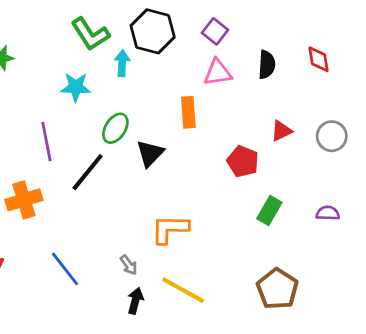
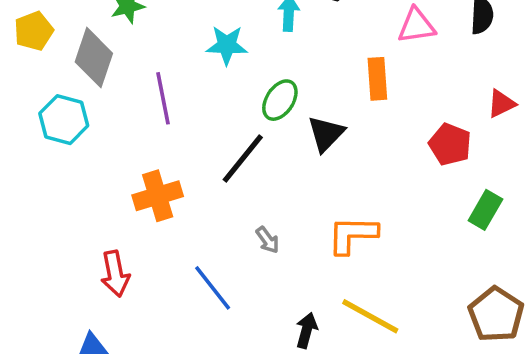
purple line: (46, 142) -> (163, 98), moved
gray arrow: (129, 265) -> (268, 240), moved

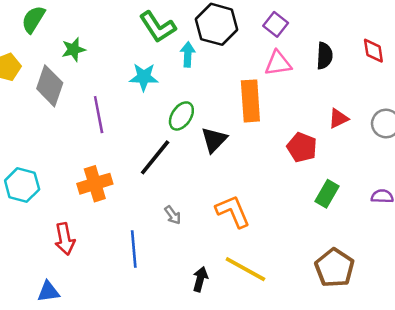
orange rectangle: (377, 79) -> (250, 101), size x1.4
cyan hexagon: (64, 120) -> (22, 185), moved
orange L-shape: (353, 235) -> (233, 211), turned 66
blue line: (213, 288) -> (134, 249), turned 33

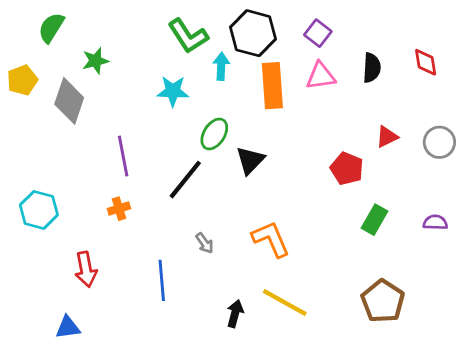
orange rectangle: (250, 101) -> (272, 86), moved
purple line: (99, 115) -> (123, 156), moved
orange cross: (95, 184) -> (119, 209), size x0.6

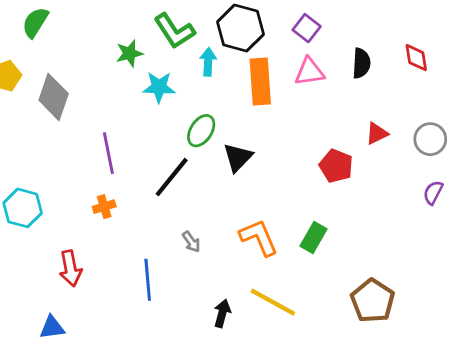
green star: (95, 61) -> (129, 53), moved
green rectangle: (375, 220) -> (314, 238), moved
purple semicircle: (435, 222) -> (433, 193), moved, turned -65

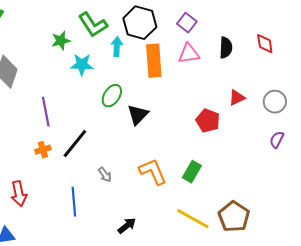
black line: (172, 177) -> (75, 144), moved
yellow line: (273, 302) -> (193, 219), moved
black arrow: (222, 313) -> (127, 226), turned 36

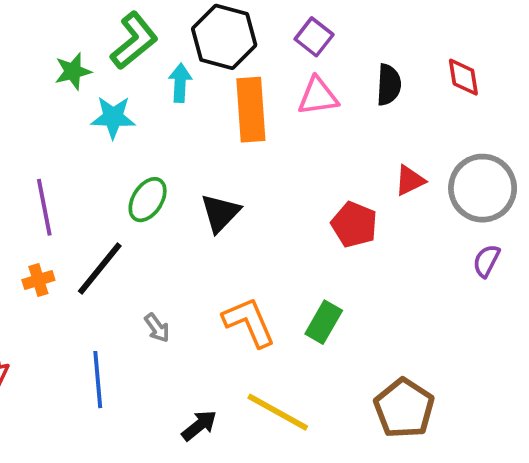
green L-shape: (93, 25) -> (134, 41), turned -96
green ellipse: (112, 96) -> (148, 200), moved
gray circle: (275, 102) -> (483, 188), size x1.5
yellow line: (193, 219) -> (278, 412), moved

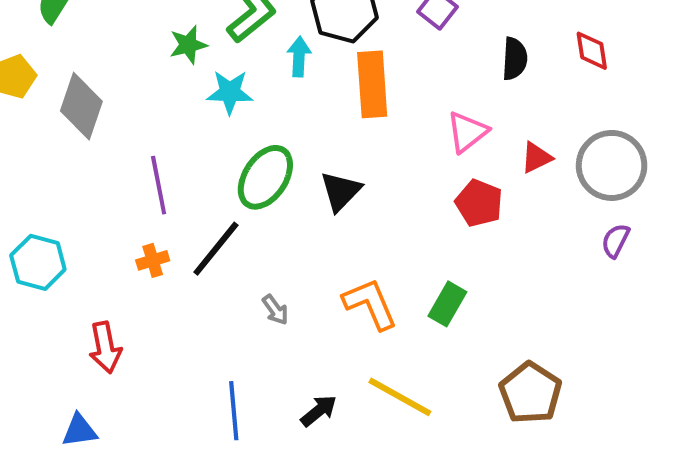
pink triangle: (318, 96) -> (467, 132), moved, turned -30
green ellipse: (148, 200) -> (265, 177), size x1.4
blue line: (98, 380) -> (234, 411), moved

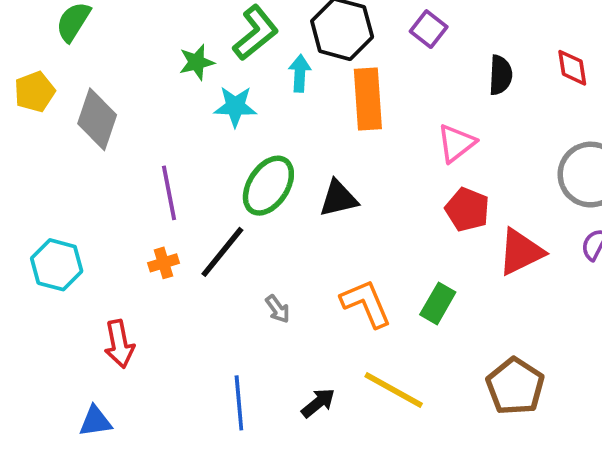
red triangle: (536, 158) -> (521, 252), moved, size x1.6
black triangle: (341, 191) -> (338, 198), turned 33

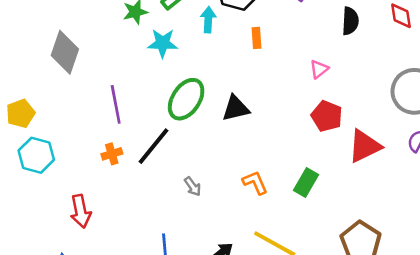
yellow pentagon: (35, 92) -> (21, 114), moved
orange rectangle: (368, 99) -> (256, 38), size x0.5
pink triangle: (456, 143) -> (319, 69), size x0.7
orange L-shape: (366, 303) -> (255, 183), size x0.7

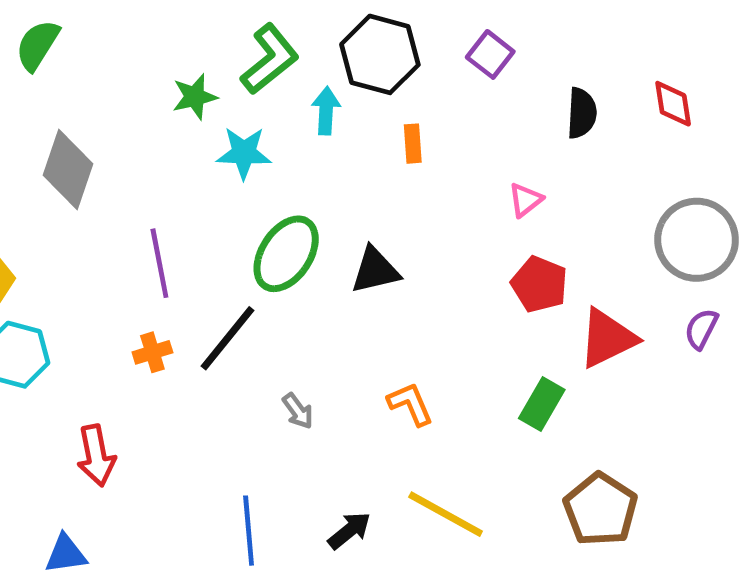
green rectangle: (306, 183) -> (542, 404), moved

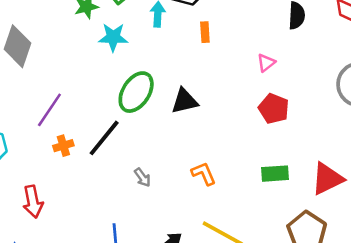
purple line: (159, 263) -> (49, 110), moved, turned 45
red triangle: (607, 338) -> (327, 179), moved
green rectangle: (542, 404) -> (275, 174), turned 56

